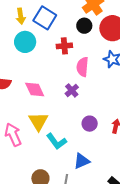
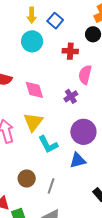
blue square: (45, 18) -> (55, 21), size x0.7
purple circle: (90, 124) -> (83, 132), size x1.6
blue triangle: (82, 161) -> (78, 160), moved

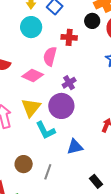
pink semicircle: (85, 75) -> (50, 56), moved
pink diamond: (34, 90) -> (33, 76), turned -50
purple circle: (83, 132) -> (61, 106), moved

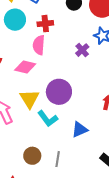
red cross: (69, 37) -> (45, 24), moved
purple cross: (69, 83) -> (82, 50), moved

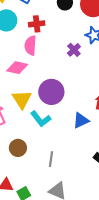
blue triangle: (80, 129) -> (81, 121), moved
brown circle: (32, 156) -> (18, 148), moved

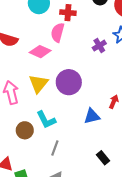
cyan L-shape: (41, 119) -> (46, 120), moved

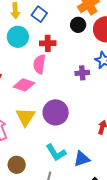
purple cross: (99, 46) -> (82, 73), turned 32
blue triangle: (92, 116) -> (82, 159), moved
cyan L-shape: (46, 120) -> (56, 152), moved

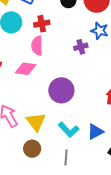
yellow triangle: (25, 117) -> (36, 122), moved

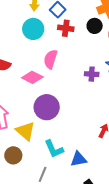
red cross: (42, 24) -> (66, 28), moved
purple circle: (61, 90) -> (47, 107), moved
yellow triangle: (36, 122) -> (25, 131), turned -30

